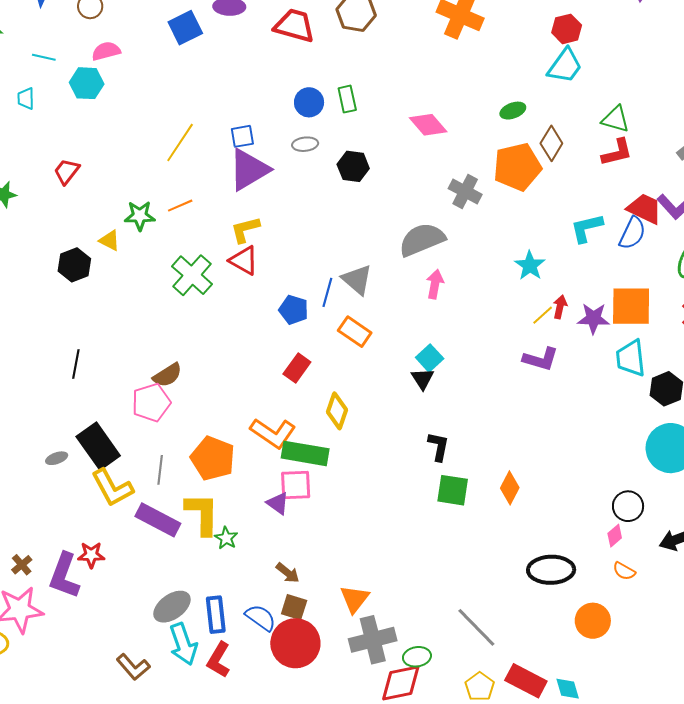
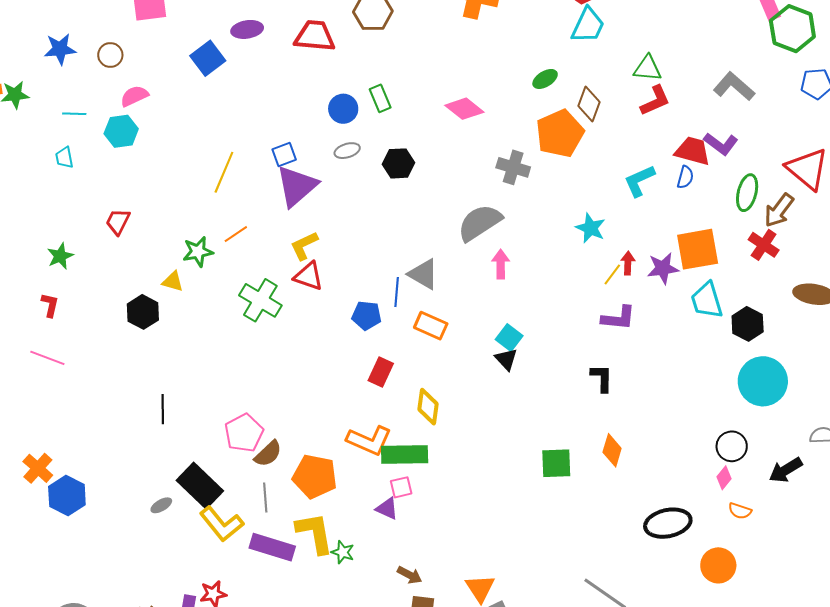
blue semicircle: (632, 233) -> (685, 177), size x0.7
brown semicircle: (167, 375) -> (268, 454), moved
black L-shape: (439, 447) -> (602, 378), moved
pink square: (296, 485) -> (401, 487), size x0.7

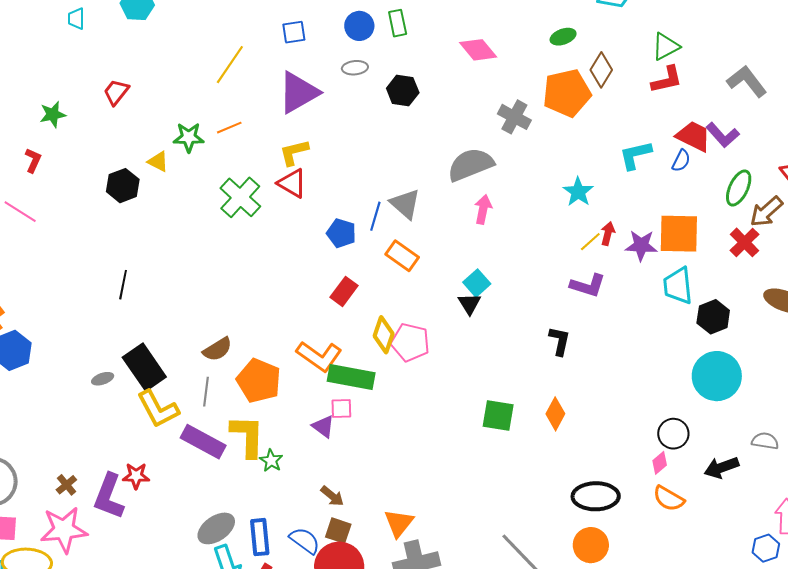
green triangle: (648, 68) -> (666, 47), turned -44
blue square: (284, 155) -> (294, 32), moved
pink pentagon: (244, 433) -> (410, 342), moved, turned 30
orange semicircle: (740, 511) -> (669, 498), size x1.4
orange circle: (718, 565) -> (591, 545), moved

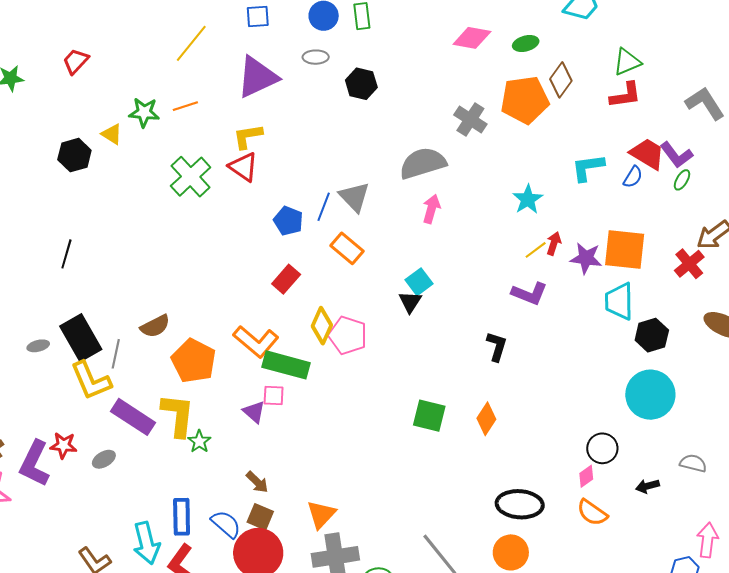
pink diamond: (478, 50) -> (472, 38), moved, turned -45
green ellipse: (739, 188) -> (682, 180), moved, size x0.6
gray line: (206, 392) -> (116, 354), moved
black arrow: (722, 467) -> (648, 486), size x0.7
gray ellipse: (216, 528) -> (104, 459), moved, size x0.6

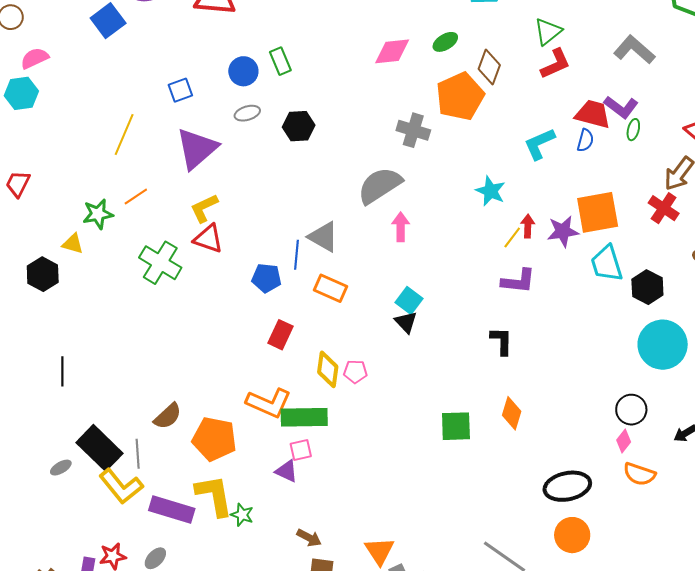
pink pentagon: (348, 335) -> (355, 372), size x0.6

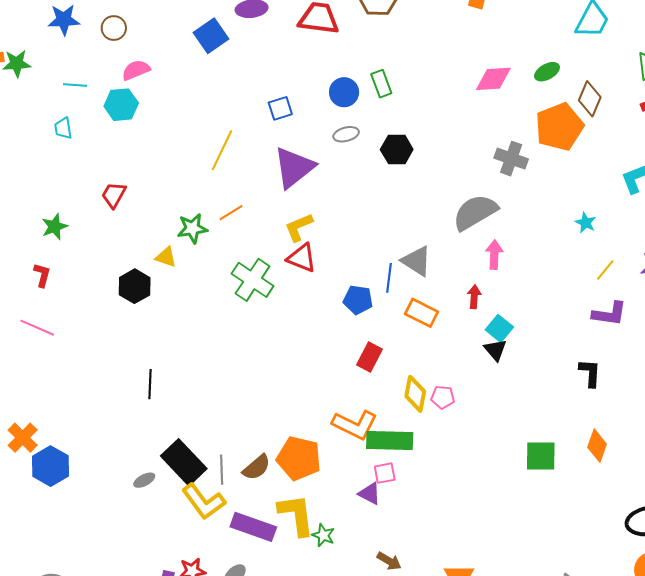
cyan star: (491, 191) -> (586, 223), size x0.7
red arrow: (528, 226) -> (474, 297), moved
brown semicircle: (168, 416) -> (257, 467), moved

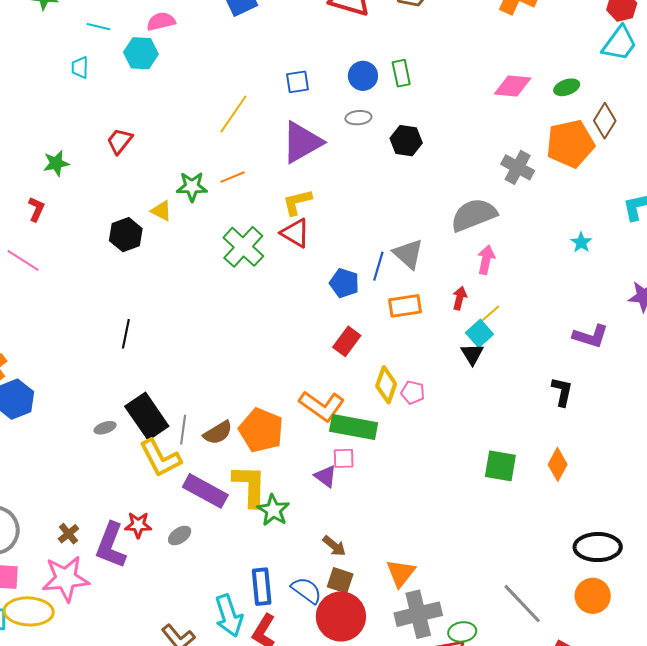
yellow line: (605, 270) -> (490, 314), moved
orange rectangle: (422, 313) -> (405, 306), turned -44
green star: (323, 535) -> (273, 510), size x1.4

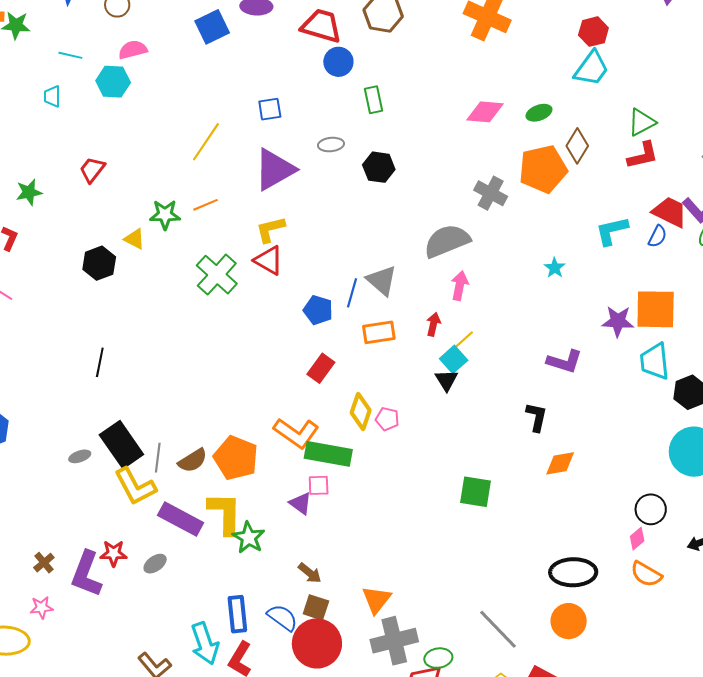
blue circle: (363, 76) -> (338, 62), moved
orange diamond: (558, 464) -> (560, 463), moved, turned 52
pink star: (66, 579) -> (42, 608), size x0.5

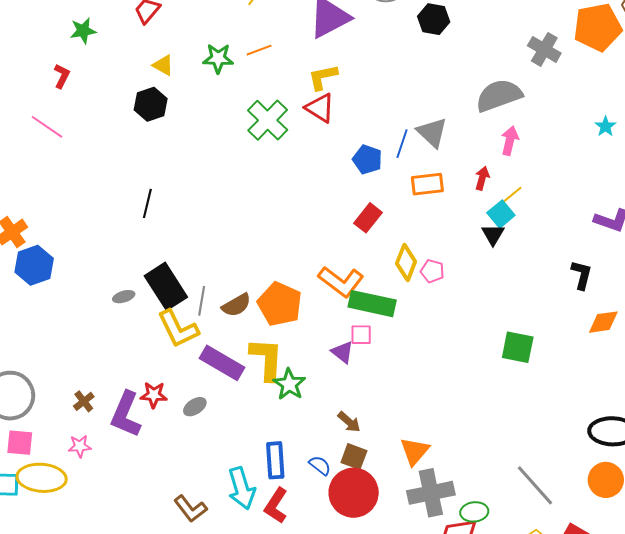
yellow triangle: (135, 239) -> (163, 65), moved
blue semicircle: (282, 618) -> (320, 465), size x0.7

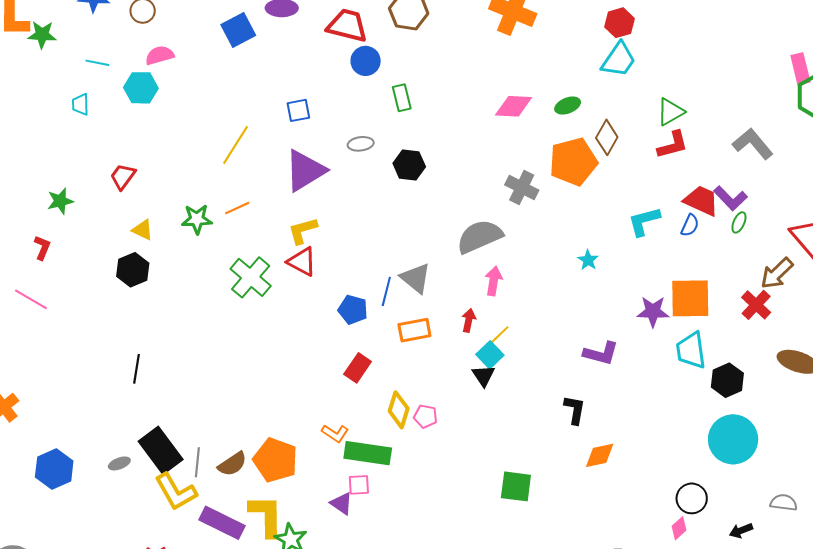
blue hexagon: (34, 265) -> (54, 469), moved
orange L-shape: (341, 282) -> (335, 433), size x0.6

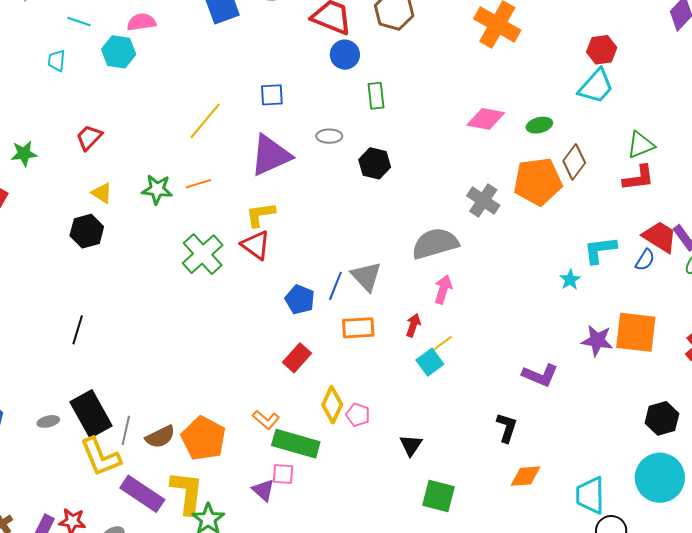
cyan star: (588, 260) -> (570, 280), moved
cyan trapezoid: (691, 350) -> (590, 495), moved
black triangle: (483, 376) -> (411, 445), moved

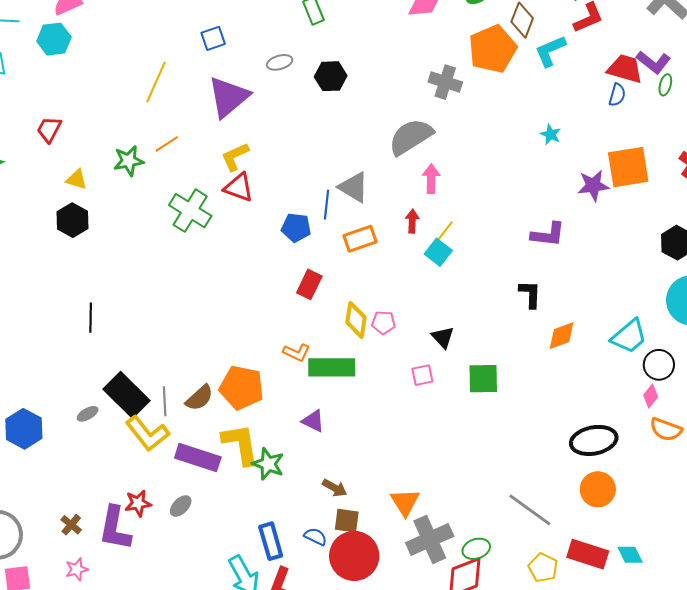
cyan L-shape: (600, 250) -> (550, 51), moved
pink square: (283, 474) -> (422, 375), moved
cyan trapezoid: (590, 495) -> (629, 336), turned -114

